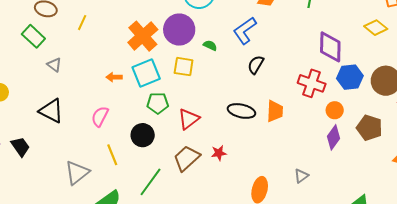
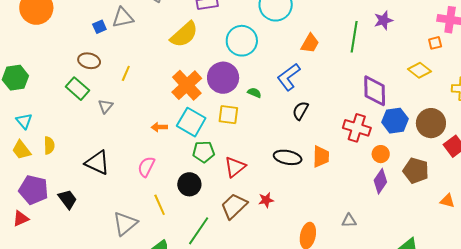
gray triangle: (54, 65) -> (106, 106), moved, turned 35
cyan square: (146, 73) -> (191, 122), turned -36
gray triangle: (301, 176) -> (349, 221), turned 35

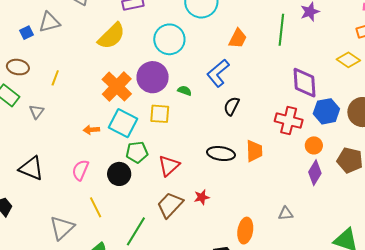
black circle: (189, 184) -> (119, 174), moved

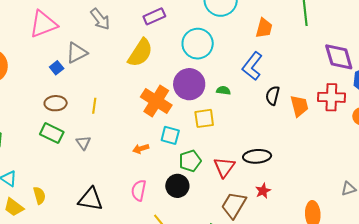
cyan square: (123, 123) -> (170, 135), size x0.7
orange trapezoid: (254, 151) -> (299, 106), moved
black ellipse: (221, 154) -> (257, 156), moved

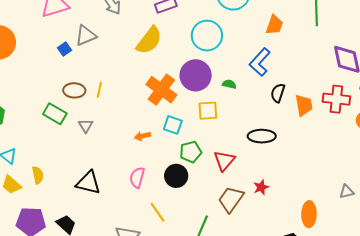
brown ellipse: (56, 103) -> (74, 90), moved
black ellipse: (257, 156) -> (262, 136), moved

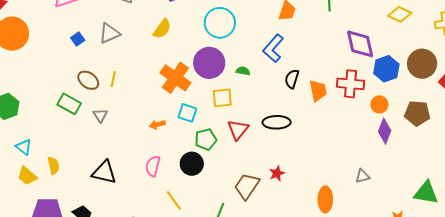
gray triangle: (86, 36) -> (109, 33), moved
yellow semicircle: (149, 40) -> (162, 29), size x0.7
brown ellipse: (74, 90) -> (88, 80), turned 35
red triangle: (224, 161) -> (238, 130), moved

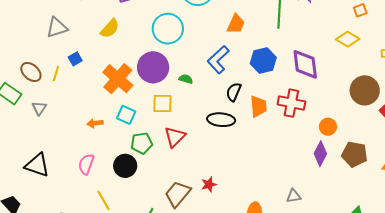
blue square: (78, 39) -> (75, 59), moved
blue hexagon: (386, 69) -> (263, 60), moved
orange circle: (379, 104) -> (328, 127), moved
brown pentagon: (417, 113) -> (354, 154), moved
black ellipse: (277, 122) -> (221, 120), moved

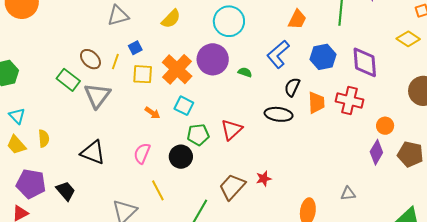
yellow square: (162, 104) -> (143, 74), moved
gray triangle: (39, 108) -> (97, 96), size x1.8
orange arrow: (95, 123) -> (152, 113), turned -140

